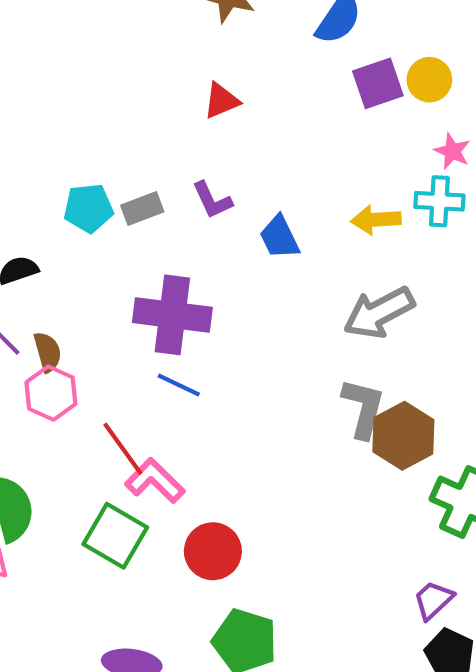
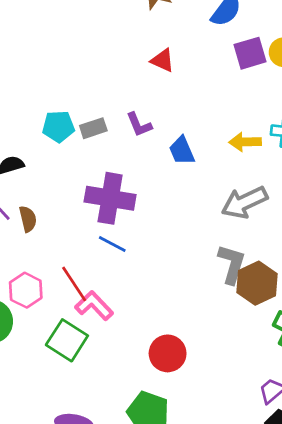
red triangle: (221, 101) -> (163, 60), moved, turned 45
pink hexagon: (51, 393) -> (26, 290), moved
red circle: (213, 551) -> (168, 353), moved

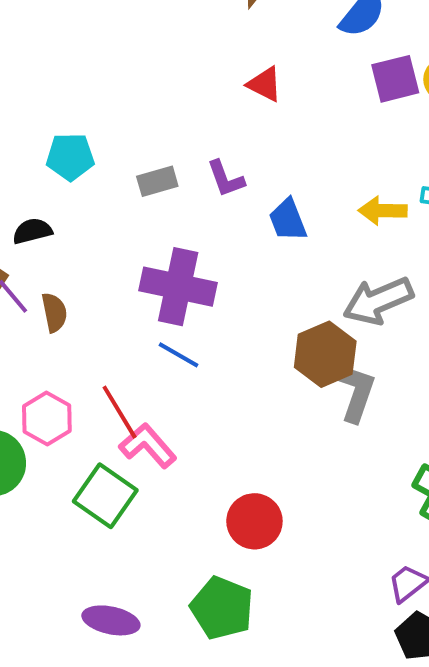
cyan pentagon: (58, 126) -> (70, 157), moved
brown hexagon: (257, 283) -> (325, 354), moved

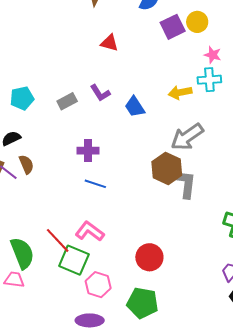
purple cross: (178, 287) -> (88, 151), size x0.6
brown semicircle: (54, 312) -> (26, 164), moved
red line: (120, 412) -> (58, 240), moved
pink hexagon: (47, 418) -> (98, 285), moved

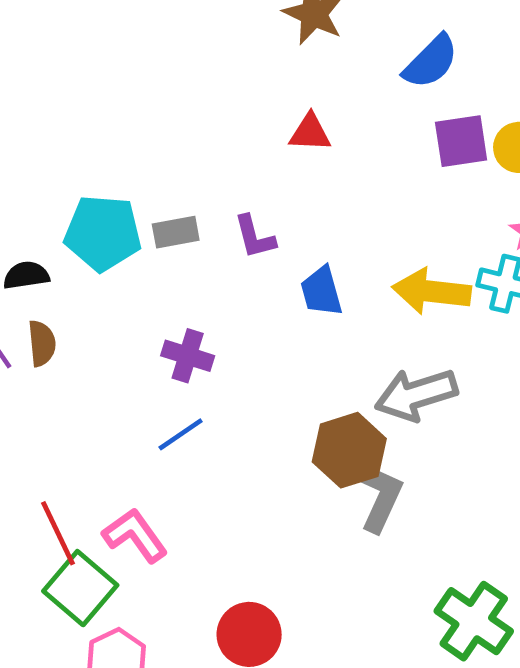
red triangle: (109, 43) -> (310, 133), turned -30
yellow arrow: (180, 92) -> (432, 291), size x1.4
cyan pentagon: (22, 98) -> (103, 233), moved, size x1.4
blue line: (95, 184) -> (181, 434), turned -70

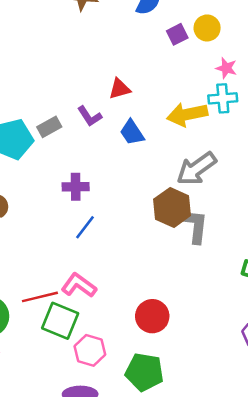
red triangle: (310, 133) -> (120, 89), moved
purple square: (461, 141) -> (177, 34), size x0.7
red line: (58, 533) -> (40, 297), turned -60

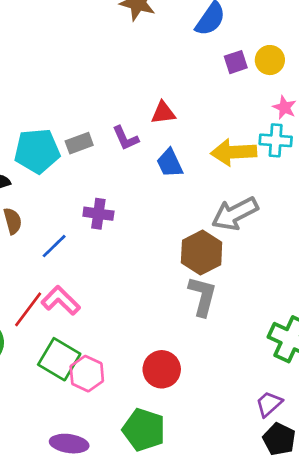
gray L-shape: (195, 226) -> (202, 296), moved
blue line: (85, 227) -> (54, 246), moved
pink L-shape: (79, 285) -> (61, 300), moved
red line: (40, 297) -> (28, 309), moved, turned -48
pink hexagon: (90, 350) -> (87, 374), moved

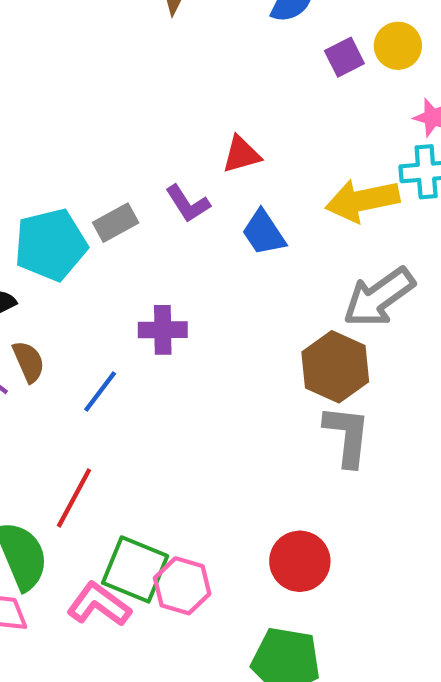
pink L-shape: (61, 300) -> (99, 604), moved

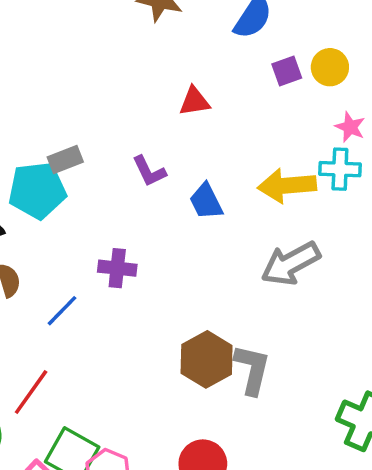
red triangle: (241, 155) -> (194, 101), moved
gray rectangle: (116, 223) -> (65, 160), moved
brown hexagon: (335, 367) -> (207, 359), moved

